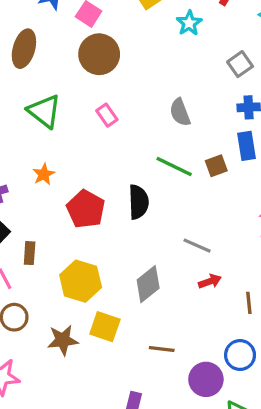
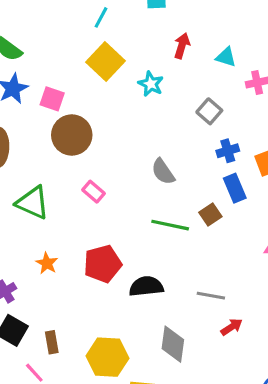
black semicircle: (138, 202) -> (146, 286), moved, turned -80
red pentagon: (86, 209) -> (103, 264), moved, turned -30
gray diamond: (148, 284) -> (173, 344), turned -30

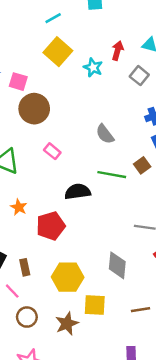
cyan line: (101, 17) -> (53, 18), turned 35
red arrow: (182, 46) -> (118, 51), moved
gray square: (209, 111) -> (139, 76), moved
red pentagon: (103, 264) -> (51, 226), moved
black semicircle: (146, 286) -> (78, 192), moved

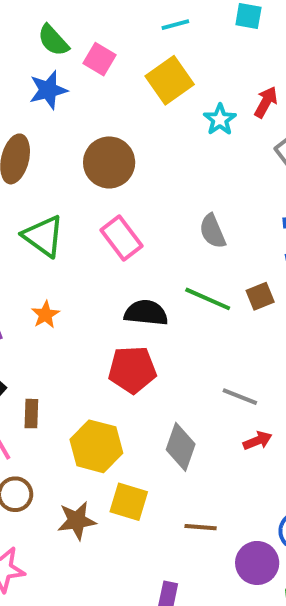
pink square: (18, 82) -> (100, 59), moved
pink rectangle: (52, 151) -> (121, 238), size x1.5
red pentagon: (51, 226) -> (132, 370), moved

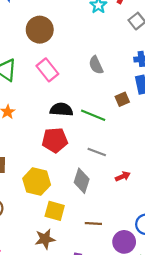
green line: (208, 299) -> (93, 115), moved
gray line: (240, 397) -> (97, 152), moved
brown star: (77, 521) -> (45, 239), moved

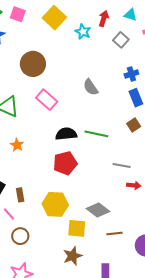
brown square: (122, 99) -> (134, 125), moved
gray line: (97, 152) -> (122, 165), moved
red arrow: (123, 176) -> (134, 185), turned 40
gray diamond: (82, 181) -> (98, 210), moved, turned -60

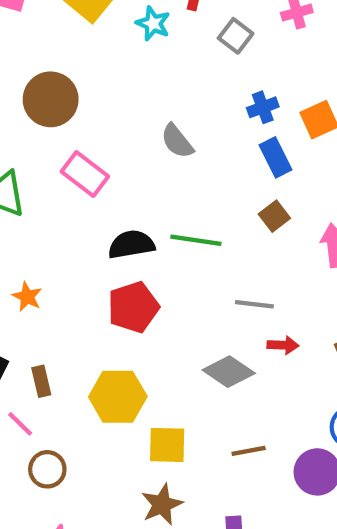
orange star: (17, 145) -> (27, 297), moved
gray diamond: (98, 210) -> (229, 372), moved

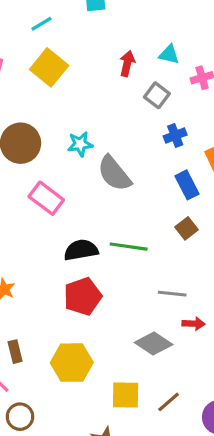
cyan star: (153, 24) -> (80, 144), moved, turned -30
blue cross: (263, 107) -> (175, 135), moved
gray semicircle: (177, 141) -> (114, 173), size x1.4
yellow square: (167, 445) -> (126, 395), moved
brown line: (249, 451) -> (169, 402), turned -30

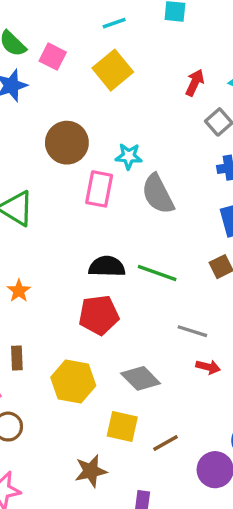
pink rectangle: (46, 198) -> (99, 189), moved, turned 52
gray diamond: (154, 343) -> (141, 378), moved

